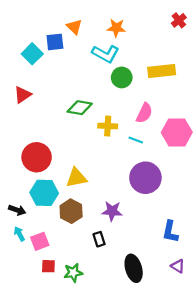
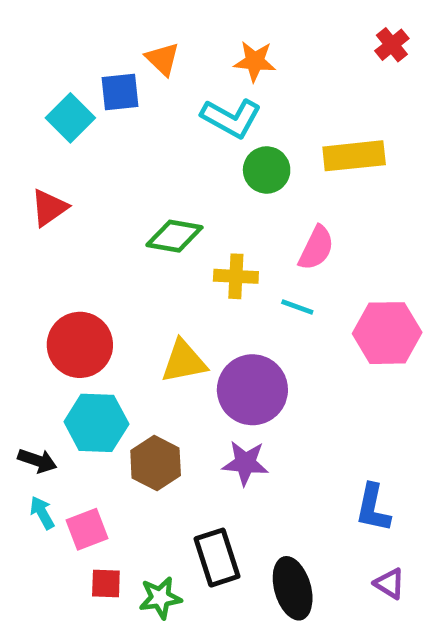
pink hexagon: (177, 132) -> (387, 333), moved
yellow triangle: (76, 178) -> (184, 361), moved
purple circle: (145, 178) -> (252, 390), moved
black rectangle: (99, 239) -> (217, 558), moved, size x1.6

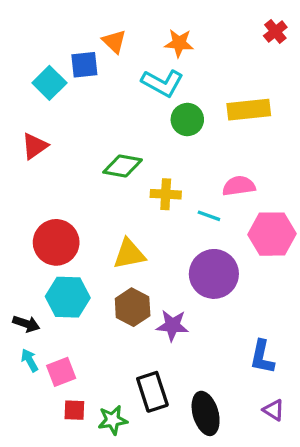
pink semicircle: (316, 248) -> (239, 186), moved, turned -124
purple circle: (252, 390) -> (214, 274), moved
brown hexagon: (156, 463) -> (133, 307), moved

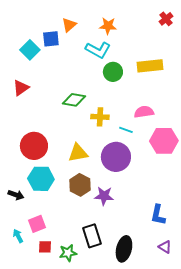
orange triangle: (114, 41) -> (69, 25), turned 35
purple circle: (214, 274) -> (116, 157), moved
cyan arrow: (30, 360) -> (18, 236), moved
black ellipse: (206, 413) -> (124, 249), turned 30

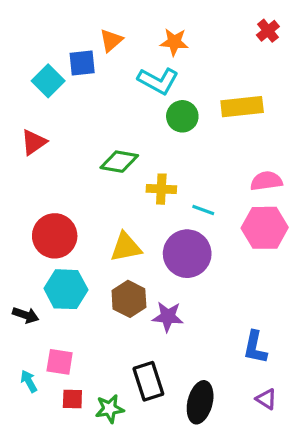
pink semicircle: (144, 112) -> (266, 181), moved
pink square: (37, 224) -> (60, 362), turned 30

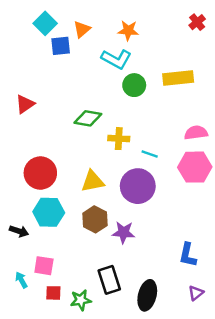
cyan square: (48, 81) -> (45, 23), moved
purple triangle: (266, 399) -> (196, 293), turned 49

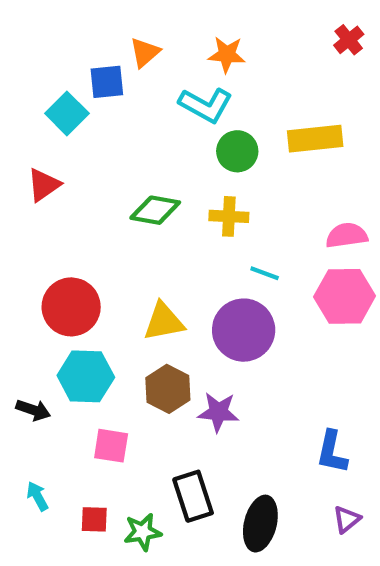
cyan square: (45, 23) -> (67, 113), moved
yellow cross: (119, 139) -> (229, 216), moved
pink square: (44, 266) -> (111, 446), moved

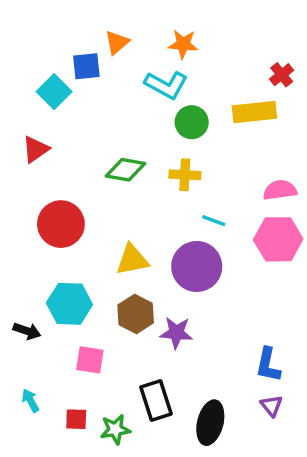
red cross: (349, 40) -> (282, 75), moved
red circle: (71, 307) -> (61, 224), moved
purple triangle: (347, 519) -> (271, 406), moved, turned -30

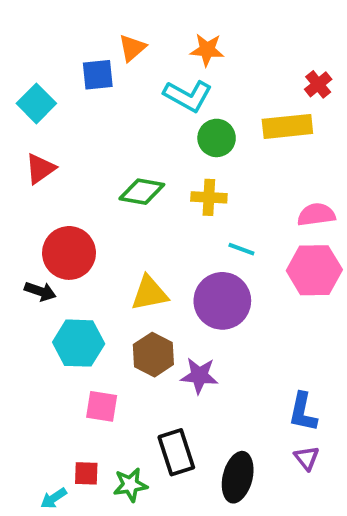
cyan square: (54, 92) -> (36, 103), moved
black arrow: (27, 331) -> (40, 291), moved
cyan arrow: (30, 401) -> (54, 498), moved, turned -95

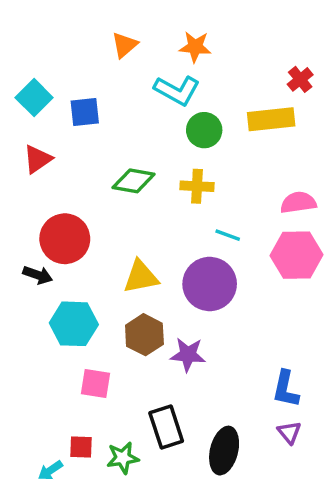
blue square: (98, 75) -> (85, 112), moved

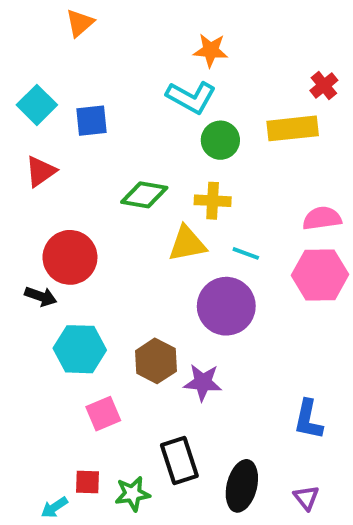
orange triangle: (125, 45) -> (80, 23), moved
yellow triangle: (141, 277) -> (187, 244), moved
pink square: (96, 384) -> (103, 414), turned -32
purple triangle: (289, 432) -> (306, 498), moved

